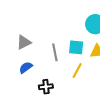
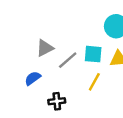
gray triangle: (24, 42) -> (45, 48), moved
gray line: (55, 52) -> (68, 60), turned 60

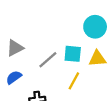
gray triangle: (45, 48) -> (15, 48), moved

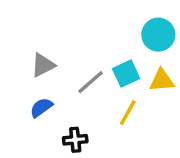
cyan square: (73, 54) -> (126, 74), turned -30

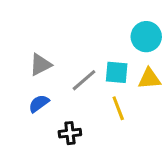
cyan square: (126, 74) -> (117, 72), turned 30
yellow line: (128, 113) -> (118, 108), turned -50

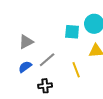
cyan square: (117, 72) -> (72, 32), moved
gray line: (84, 80) -> (47, 60), moved

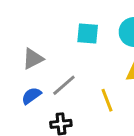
cyan square: (72, 32) -> (88, 33), moved

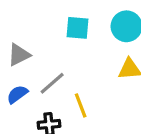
yellow line: (107, 100) -> (81, 105), moved

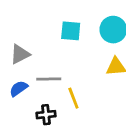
gray line: (52, 83) -> (49, 79), turned 40

